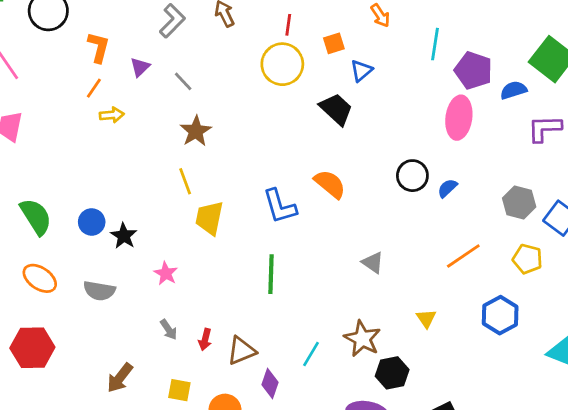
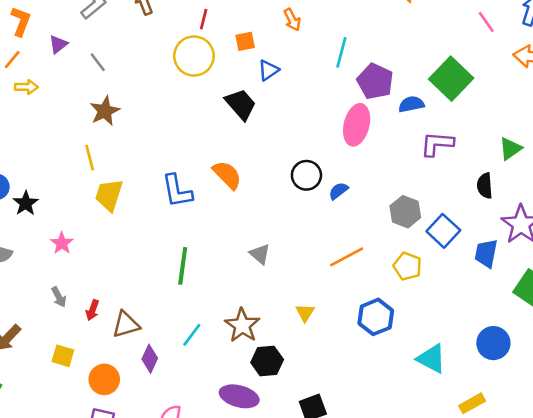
green line: (271, 274) -> (183, 266), moved

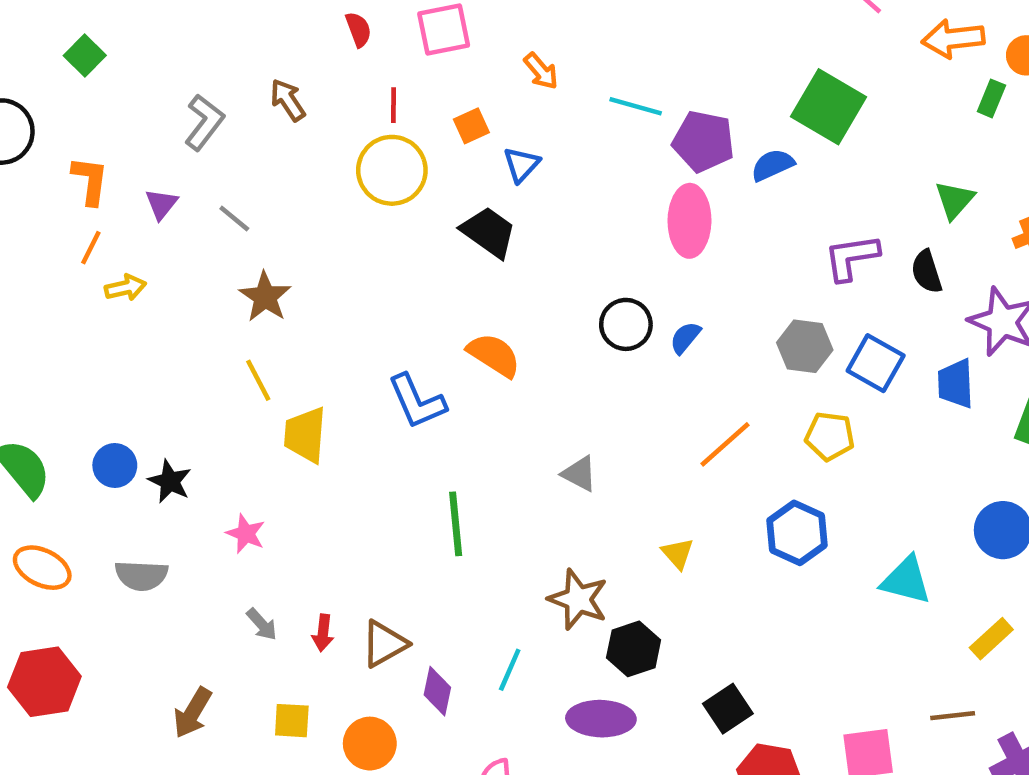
cyan line: (341, 52) -> (636, 106), turned -76
purple L-shape: (437, 144) -> (852, 257), moved
cyan line: (192, 335) -> (510, 670), moved

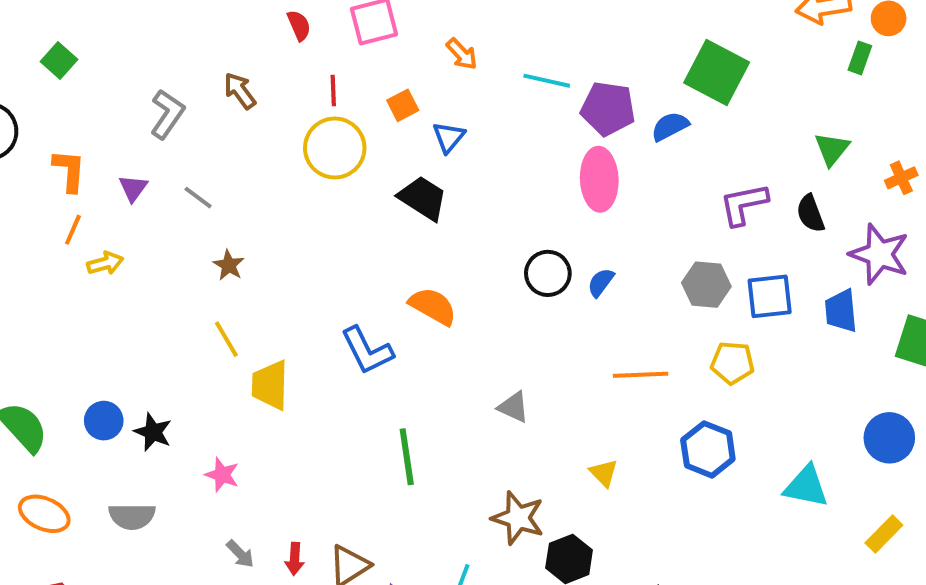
brown star: (265, 297) -> (229, 265), size x0.7
blue square: (876, 363) -> (770, 296), turned -33
orange line: (725, 444) -> (641, 375), turned 42

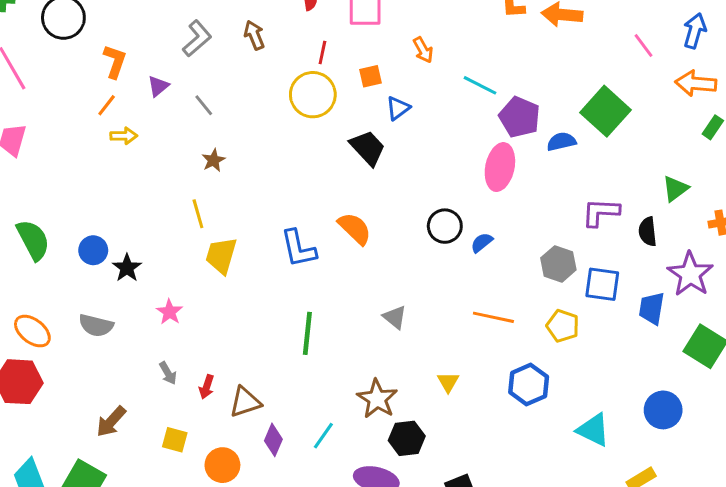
orange ellipse: (44, 514) -> (32, 331), moved

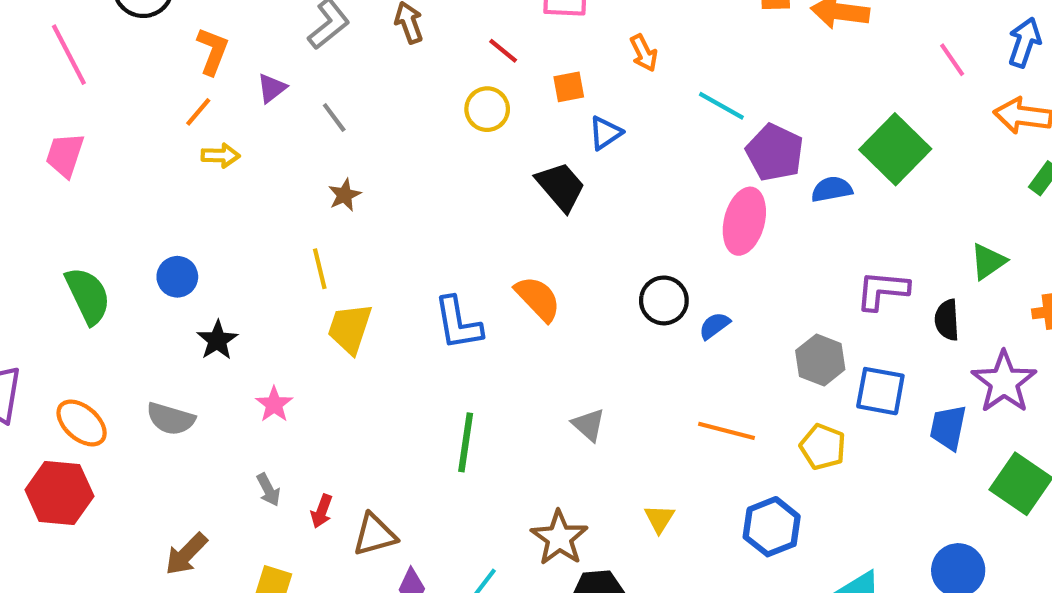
red line: (322, 52) -> (503, 51), turned -65
yellow circle: (313, 95) -> (487, 109), size x0.7
blue circle: (93, 250) -> (177, 277), moved

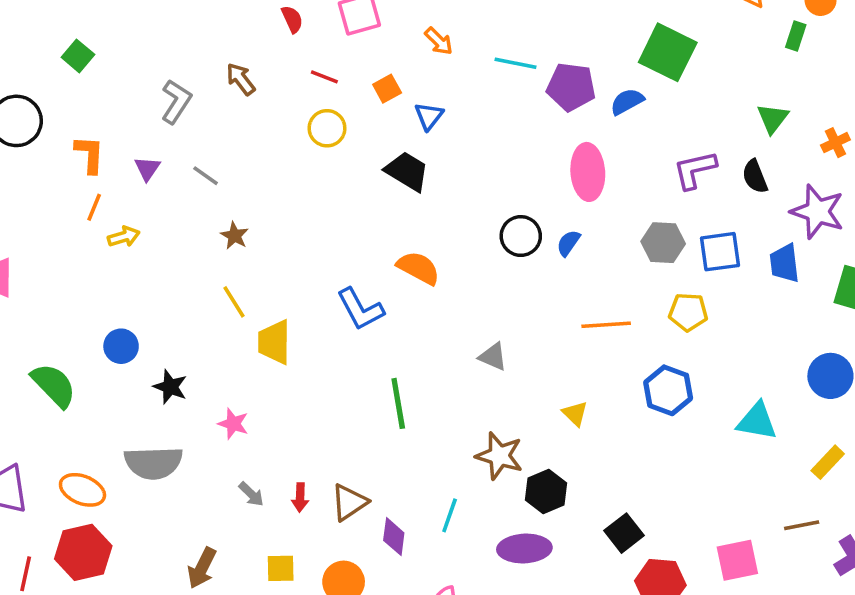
pink ellipse: (744, 221) -> (588, 172), moved
gray semicircle: (171, 419) -> (153, 463), size x1.4

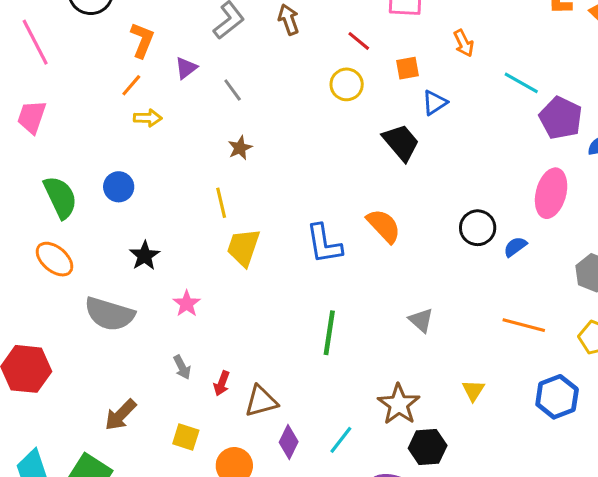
blue circle: (121, 346) -> (119, 187), moved
green semicircle: (54, 385) -> (60, 197), moved
orange ellipse: (82, 490) -> (54, 259), moved

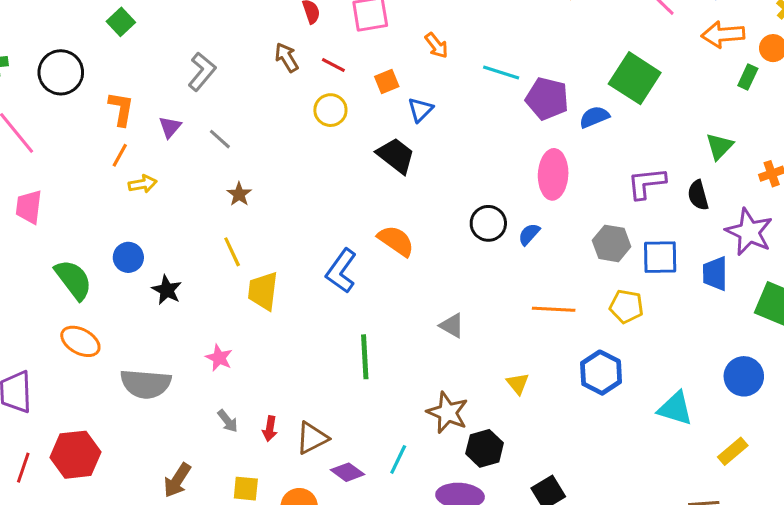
brown arrow: (289, 20) -> (287, 57), moved
blue L-shape: (324, 244) -> (341, 271), turned 57
black star: (145, 256) -> (167, 290), moved
purple diamond: (289, 442) -> (347, 472), turned -68

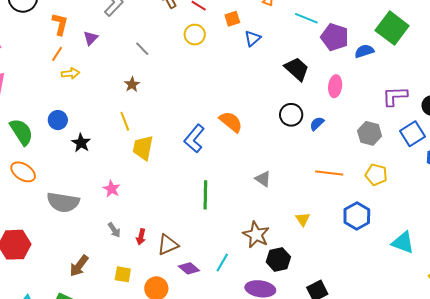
gray line: (220, 139) -> (142, 49), moved
black trapezoid: (396, 156) -> (297, 69), moved
pink ellipse: (553, 174) -> (335, 86), size x0.7
blue square: (660, 257) -> (413, 134), moved, turned -35

